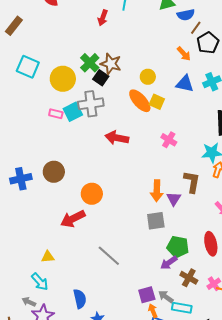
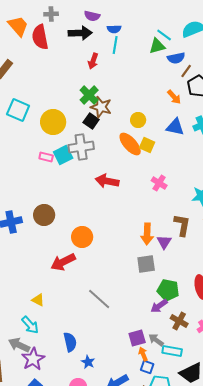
green cross: (90, 63) -> (89, 95), moved
yellow triangle: (48, 257) -> (38, 300), turned 32
gray arrow: (29, 302) -> (19, 345), size x1.5

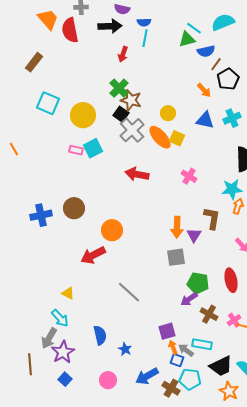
gray cross: (81, 147) -> (132, 130), moved, turned -35
gray arrow: (156, 340) -> (186, 350), moved
gray arrow: (19, 345) -> (49, 338), turned -85
blue star: (88, 362) -> (125, 349), moved

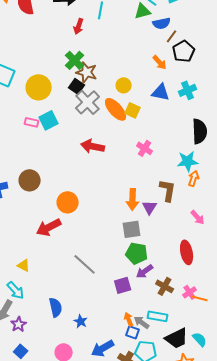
green pentagon: (198, 283) -> (137, 253), moved
purple square: (167, 331) -> (123, 285), moved
purple star: (63, 352) -> (19, 324), size x0.7

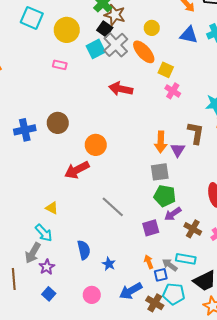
yellow square: (133, 110) -> (166, 70), moved
cyan square: (49, 120) -> (96, 49), moved
orange arrow: (129, 319) -> (149, 262), moved
blue square: (133, 332) -> (161, 275), turned -32

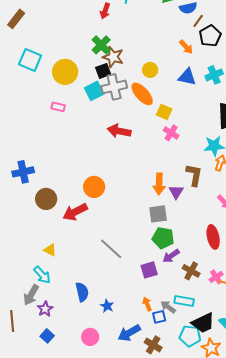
black square: (105, 29) -> (103, 71), turned 35
gray cross: (116, 45) -> (114, 87), turned 30
brown circle: (58, 123) -> (46, 199), moved
cyan pentagon: (174, 294) -> (190, 336), moved

